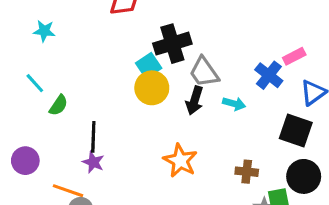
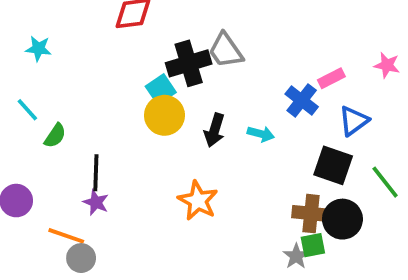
gray trapezoid: (204, 72) -> (226, 50), moved
brown cross: (247, 172) -> (311, 214), moved, size x1.4

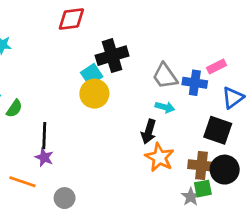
gray trapezoid: (226, 50) -> (165, 76), moved
blue cross: (302, 100) -> (195, 83), turned -30
black arrow: (215, 130) -> (149, 132), moved
orange star: (198, 201) -> (160, 157), moved
gray circle: (81, 258) -> (65, 198), moved

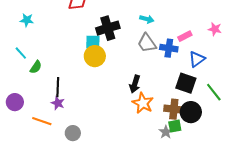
cyan square: (92, 75) -> (93, 42), turned 35
cyan arrow: (165, 107) -> (147, 19), moved

